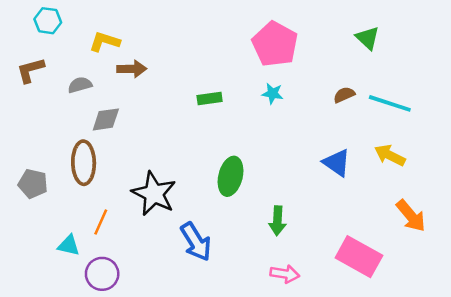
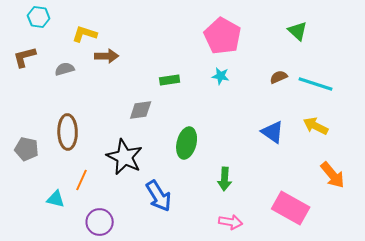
gray diamond: (106, 119) -> (141, 110), moved
purple circle: (102, 274) -> (100, 222), moved

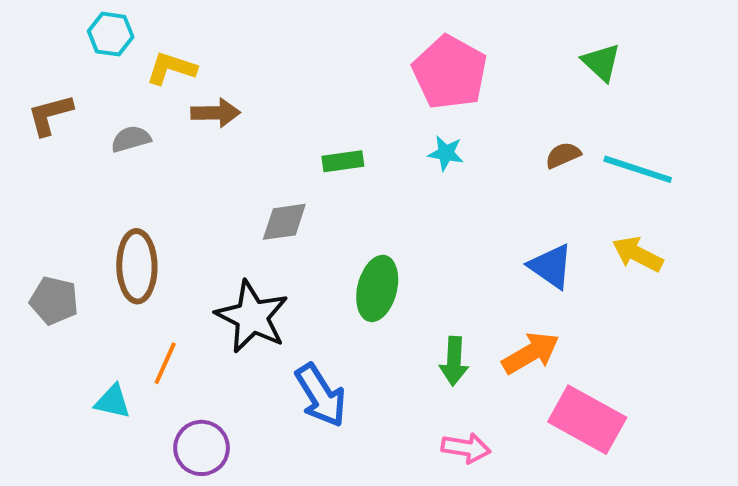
cyan hexagon: (39, 17) -> (111, 34), moved
orange arrow: (333, 175) -> (531, 353), moved, turned -80

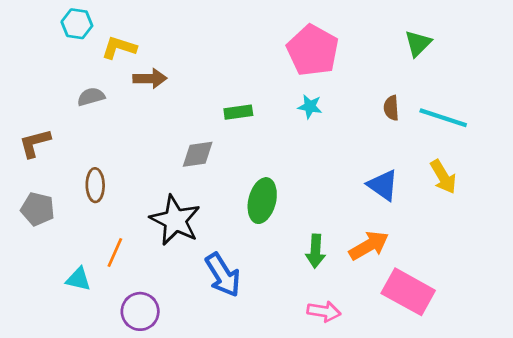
green triangle: (601, 62) -> (418, 43), turned 32
brown L-shape: (50, 115) -> (35, 143), moved
brown semicircle: (563, 155) -> (391, 108), turned -70
yellow arrow: (638, 254) -> (443, 177), turned -148
brown ellipse: (137, 266) -> (95, 185), size x0.7

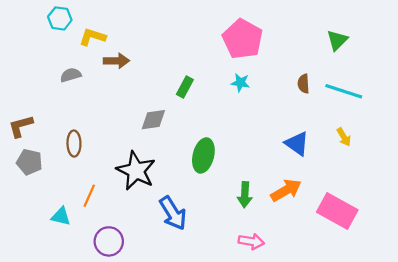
green triangle: (418, 43) -> (337, 40), moved
green rectangle: (238, 112) -> (185, 87), turned -54
brown L-shape: (35, 143) -> (21, 126), moved
yellow arrow: (443, 177) -> (344, 137), size x0.7
pink rectangle: (408, 292) -> (337, 211), moved

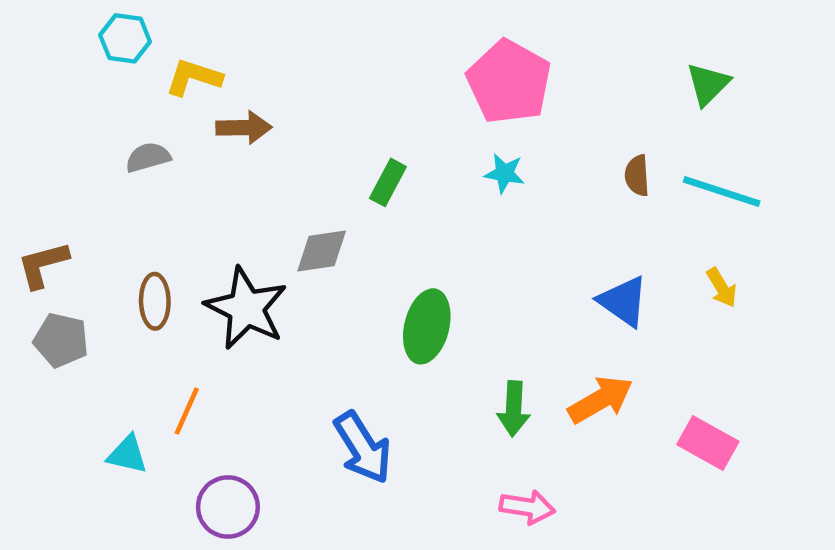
black star: (136, 171) -> (246, 308), moved
pink rectangle: (337, 211) -> (708, 443), size x0.7

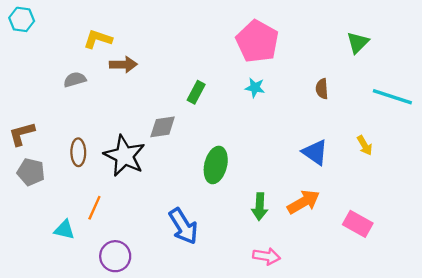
cyan hexagon: (125, 38) -> (22, 19), moved
cyan line: (722, 192) -> (392, 97), moved

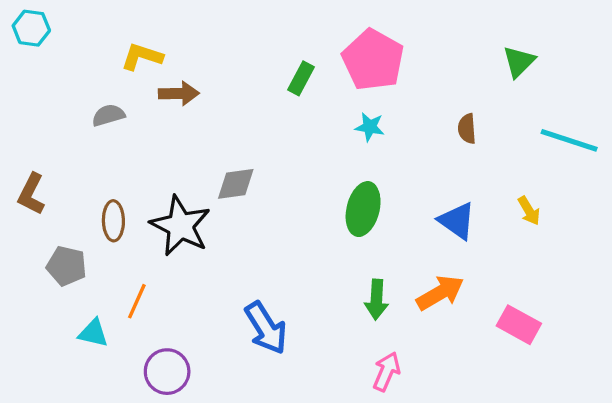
green rectangle: (196, 92) -> (301, 78), moved
brown L-shape: (22, 134) -> (31, 194), turned -48
green ellipse: (216, 165) -> (363, 209), moved
gray pentagon: (31, 172) -> (67, 266), moved
pink arrow: (267, 256) -> (387, 372), turned -76

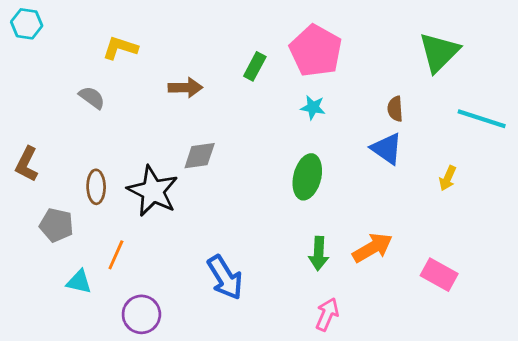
green triangle: (519, 62) -> (439, 52), size x1.5
brown arrow: (179, 93) -> (185, 88), moved
gray semicircle: (108, 115) -> (92, 98), turned 52
yellow arrow: (529, 211) -> (448, 178), turned 55
blue triangle: (457, 221) -> (387, 149), moved

